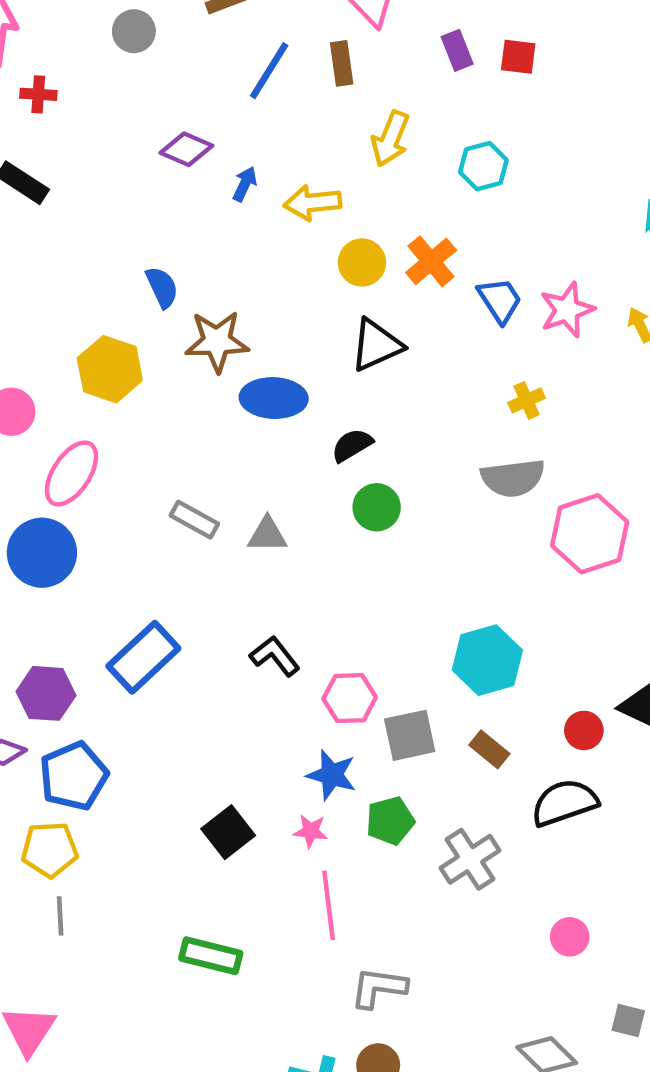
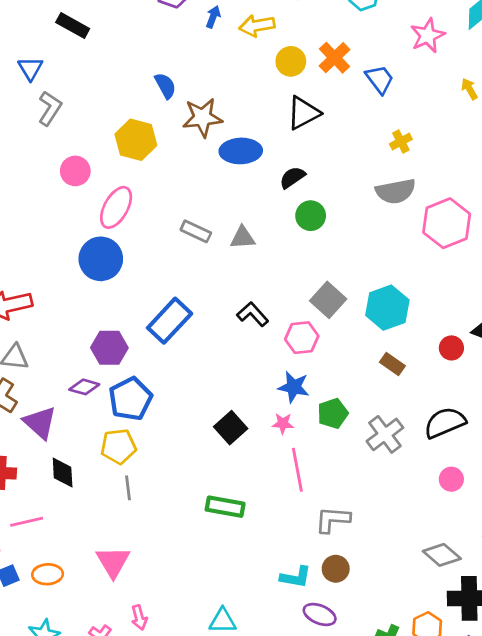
pink star: (567, 310) -> (428, 36), moved
gray square: (410, 735) -> (328, 300), moved, turned -32
black semicircle: (564, 803) -> (445, 423), moved

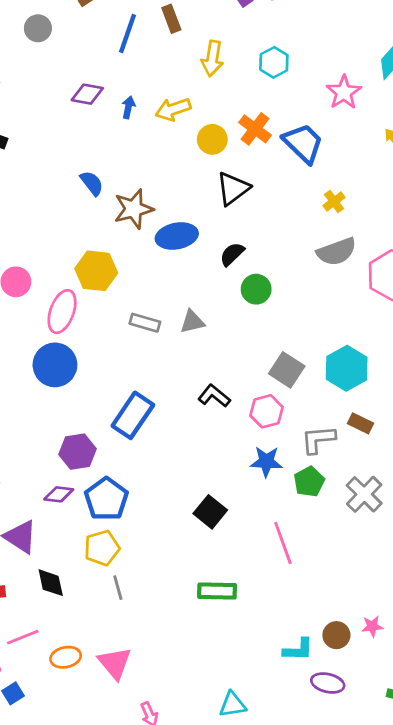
blue trapezoid: (380, 79) -> (303, 143), size x1.4
yellow hexagon: (136, 140) -> (96, 271), moved
pink star: (283, 423) -> (372, 626), moved
gray L-shape: (333, 520) -> (318, 439), moved
orange ellipse: (48, 574) -> (66, 657), moved

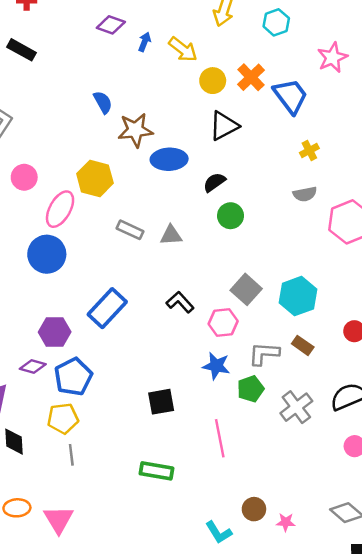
yellow arrow: (173, 109) -> (183, 49), turned -132
gray semicircle: (337, 252) -> (305, 194), size x0.7
black square: (210, 512) -> (161, 402), turned 32
brown circle: (336, 635) -> (254, 509), moved
cyan L-shape: (298, 650) -> (219, 532), turned 48

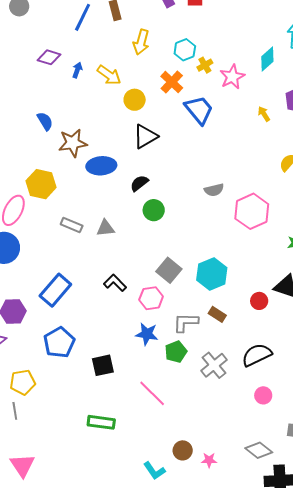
orange cross: (251, 77) -> (172, 82), moved
yellow cross: (309, 151) -> (205, 65), moved
blue pentagon: (73, 377) -> (59, 342), moved
pink line: (220, 438) -> (152, 393), turned -32
gray line: (71, 455) -> (15, 411), moved

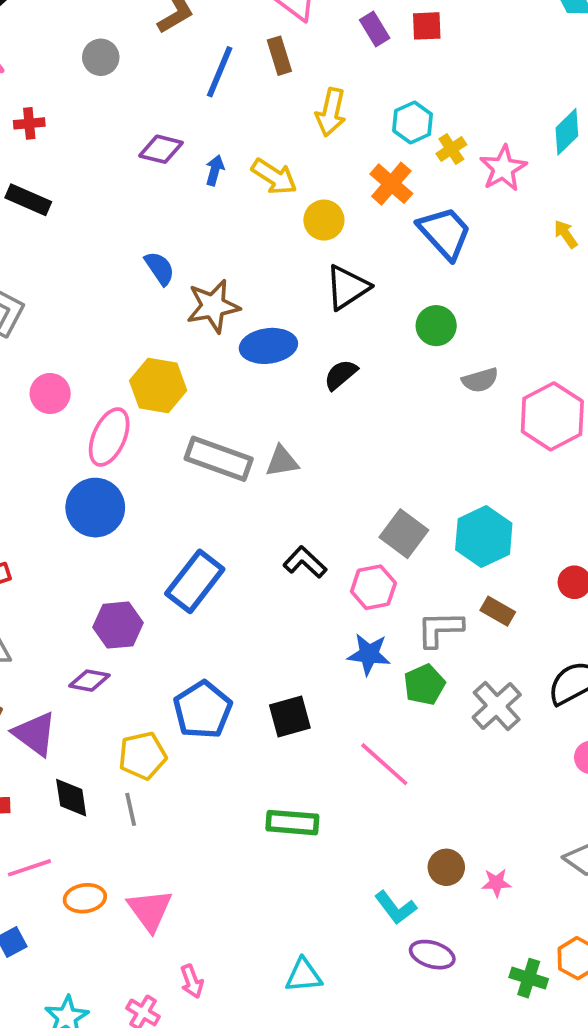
green circle: (154, 210) -> (436, 326), moved
gray rectangle: (72, 225) -> (219, 459), size x1.6
blue pentagon: (59, 342) -> (203, 710), moved

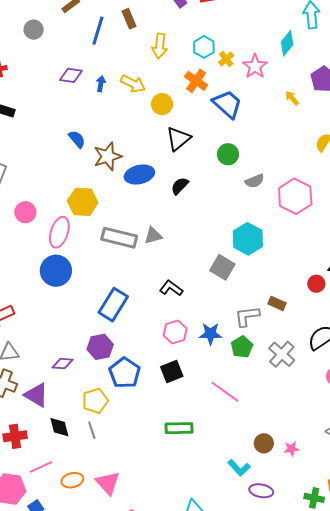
cyan hexagon: (484, 536) -> (248, 239), moved
pink hexagon: (373, 587) -> (175, 332), moved
purple hexagon: (118, 625) -> (100, 347), moved

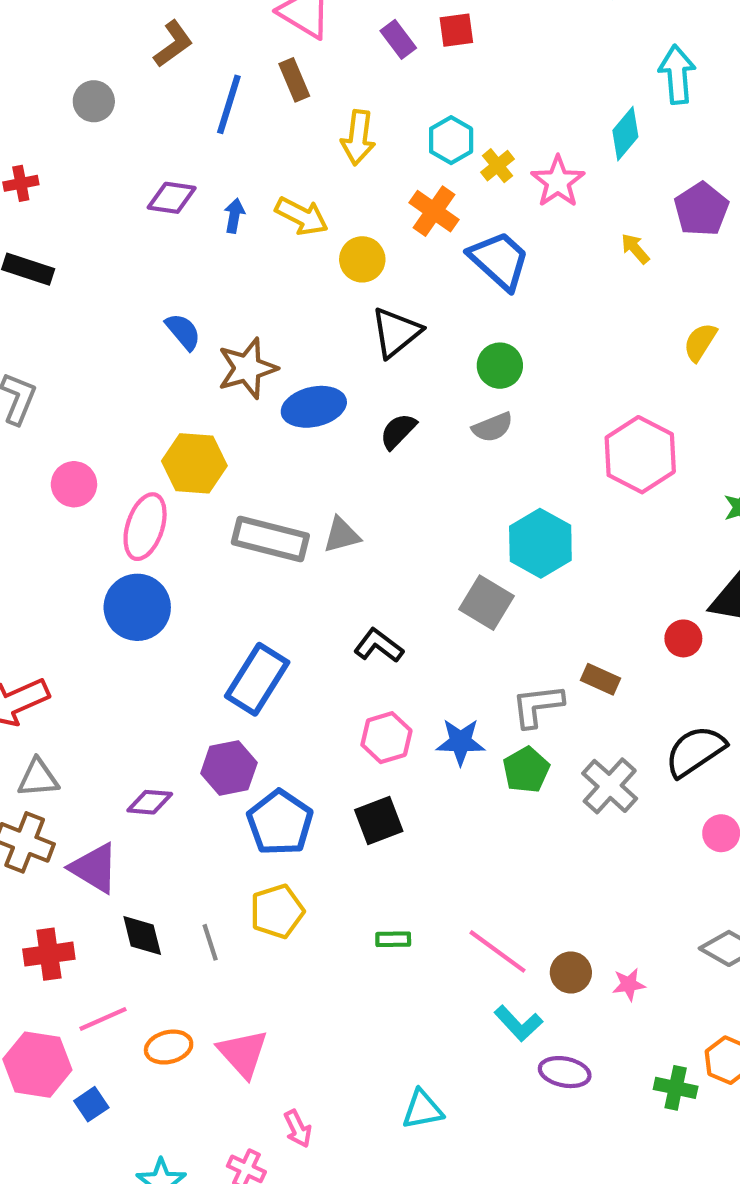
gray semicircle: (255, 181) -> (493, 427), moved
pink line: (225, 392) -> (497, 951), moved
yellow pentagon: (95, 401) -> (277, 911), moved
green rectangle: (179, 428) -> (393, 939), size x0.6

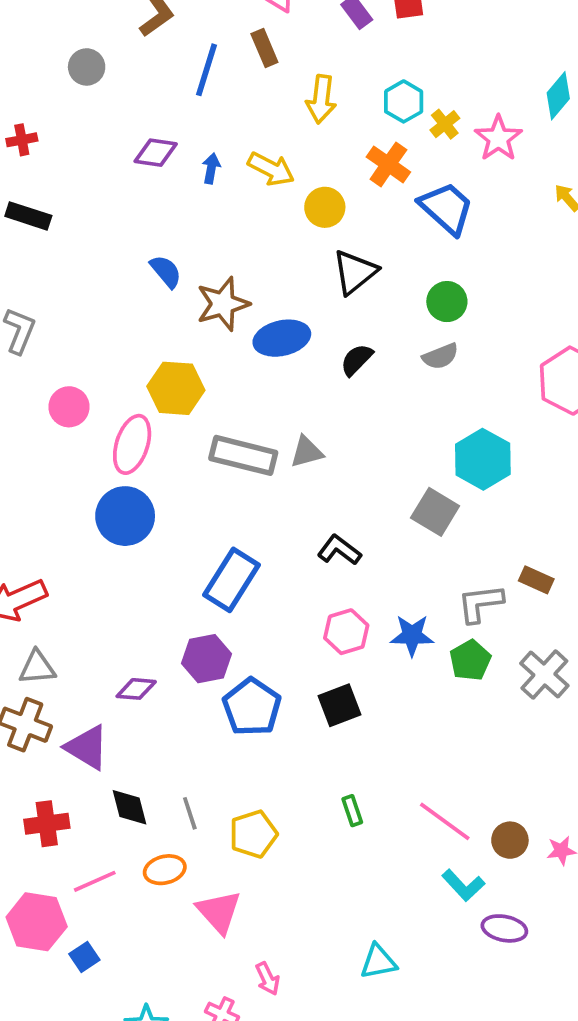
yellow pentagon: (277, 911) -> (253, 834), moved
green rectangle: (393, 939) -> (352, 811), turned 72
orange ellipse: (169, 1047) -> (165, 870), moved

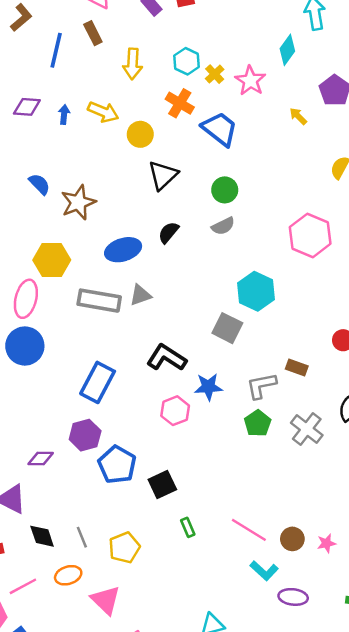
blue ellipse: (282, 338) -> (123, 250), moved
black L-shape: (339, 550) -> (167, 358), size x1.4
blue star: (412, 635) -> (208, 387), moved
black square: (339, 705) -> (162, 485), moved

